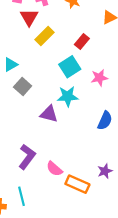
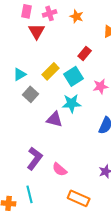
yellow rectangle: (45, 36) -> (51, 71), moved
orange rectangle: (77, 184) -> (79, 198), moved

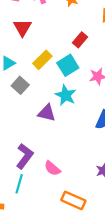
red triangle: (37, 31) -> (22, 28), moved
cyan star: (72, 103) -> (66, 95), turned 30
cyan line: (30, 194) -> (19, 184), moved, turned 30

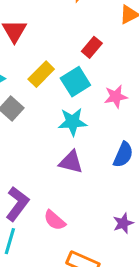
cyan star: (66, 95) -> (72, 122), turned -30
purple triangle: (47, 113) -> (71, 162), moved

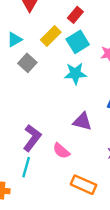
red rectangle: (92, 47) -> (75, 15), moved
purple triangle: (71, 162) -> (82, 121), moved

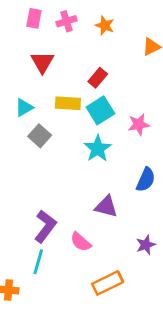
yellow rectangle: (51, 36) -> (68, 103), turned 48
cyan star: (75, 73) -> (98, 149), turned -30
orange rectangle: (84, 185) -> (108, 283), turned -50

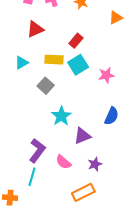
red triangle: (42, 62) -> (35, 29), turned 36
gray square: (40, 136) -> (46, 86), moved
cyan star: (98, 149) -> (61, 116), moved
purple triangle: (106, 207) -> (82, 136), turned -36
purple star: (146, 245) -> (95, 164), moved

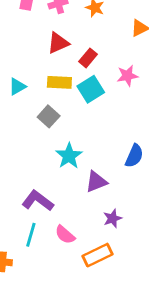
red triangle: (35, 29) -> (58, 43), moved
pink star: (106, 75) -> (127, 76), moved
purple L-shape: (37, 151) -> (38, 201), turned -90
pink semicircle: (63, 162) -> (65, 235), moved

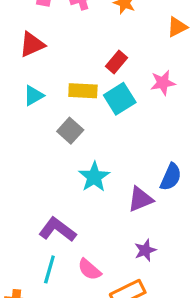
red triangle: (58, 43) -> (32, 44), moved
purple triangle: (96, 182) -> (140, 199), moved

